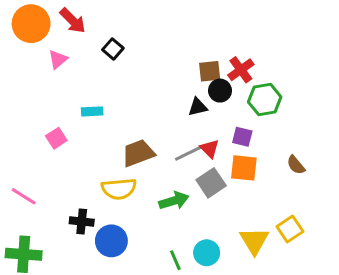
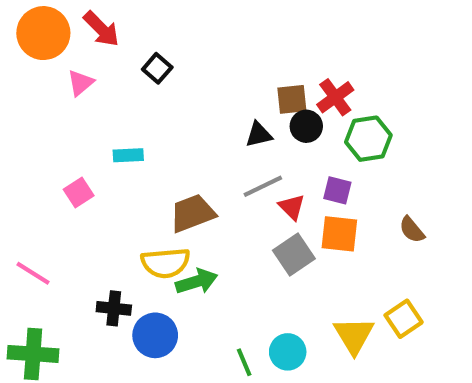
black triangle: (198, 107) -> (259, 135), moved
gray line: (189, 153) -> (263, 186), moved
green arrow: (174, 201) -> (197, 281), moved

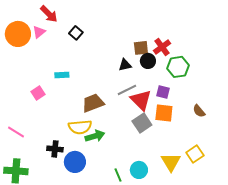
orange circle: (43, 33) -> (18, 34), moved
pink triangle: (81, 83) -> (39, 32), moved
red triangle: (292, 207) -> (141, 100), size x1.6

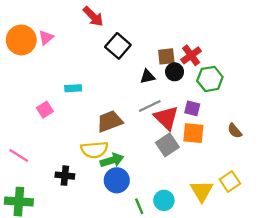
red arrow: (49, 14) -> (93, 16), moved
black square: (76, 33) -> (118, 46), moved, size x1.5
blue circle: (75, 162) -> (117, 180), moved

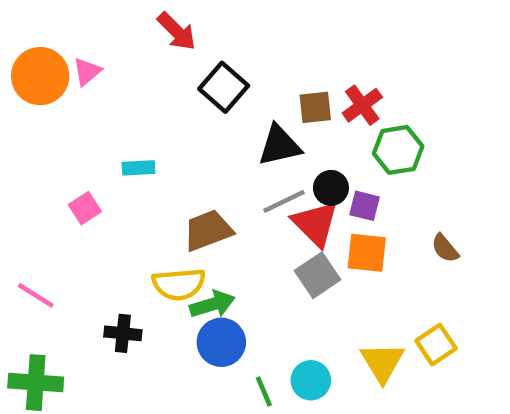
black circle: (175, 72) -> (331, 188), moved
black triangle: (147, 77) -> (279, 145), size x1.5

